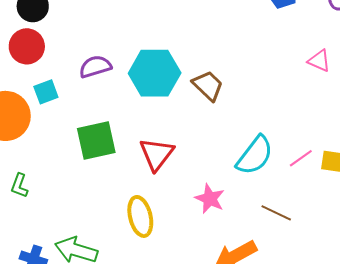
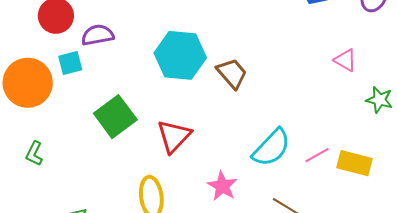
purple semicircle: (95, 67) -> (98, 35), moved
green square: (96, 141) -> (115, 117), turned -30

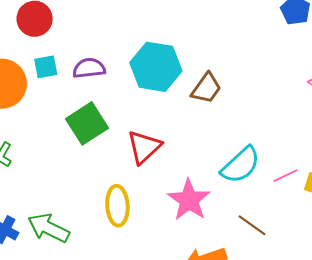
purple semicircle: (98, 35) -> (89, 68), moved
brown trapezoid: (232, 73) -> (206, 88), turned 72
pink star: (222, 186) -> (189, 200), size x1.4

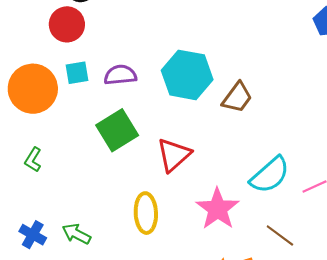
green arrow: (48, 228) -> (76, 234), size x0.7

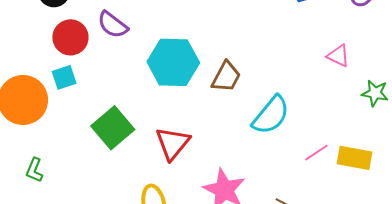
red circle: (67, 24) -> (70, 37), moved
purple semicircle: (120, 75) -> (113, 25), moved, turned -128
cyan semicircle: (270, 175) -> (271, 115), moved

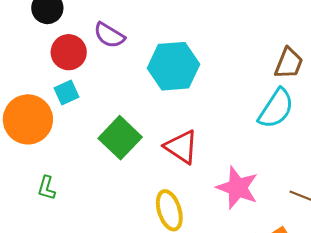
brown trapezoid: (226, 77) -> (289, 63), moved
red triangle: (173, 143) -> (181, 147), turned -30

